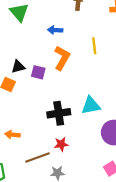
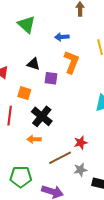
black triangle: (18, 67) -> (33, 64), moved, turned 40
black cross: (59, 113) -> (42, 116), moved, turned -35

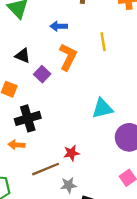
purple square: (51, 78) -> (42, 74), turned 32
black cross: (42, 116) -> (28, 118), turned 30

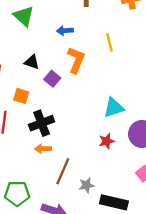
orange arrow: (17, 145) -> (43, 149), moved
red star: (71, 153) -> (107, 141), moved
brown line: (46, 169) -> (63, 171), turned -40

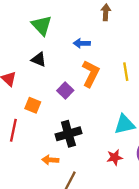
yellow line: (109, 42) -> (126, 72), moved
black triangle: (32, 62) -> (39, 59), moved
black cross: (42, 123) -> (68, 134), moved

